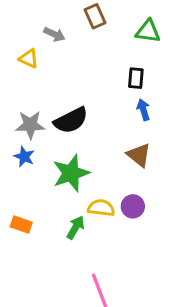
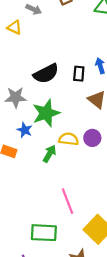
black rectangle: (136, 78) -> (79, 74), moved
gray star: (30, 125) -> (16, 97), moved
blue star: (24, 157) -> (25, 130), moved

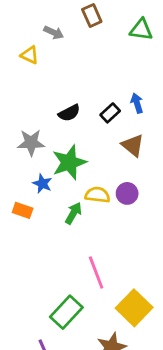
black semicircle: (46, 74) -> (69, 113), size x0.7
black rectangle: (79, 74) -> (110, 113), turned 42
green rectangle: (44, 233) -> (66, 312), turned -50

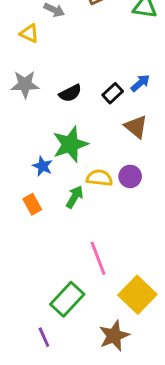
blue arrow: (137, 103) -> (140, 83), turned 66
gray star: (31, 143) -> (25, 84), moved
orange rectangle: (23, 210) -> (32, 204), moved, turned 42

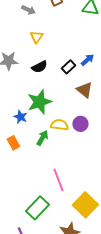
yellow triangle: (29, 33) -> (36, 37), moved, turned 40

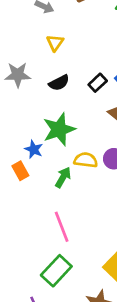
orange rectangle: (13, 143) -> (20, 171), moved
pink line: (58, 180) -> (62, 227), moved

